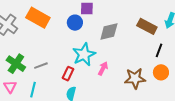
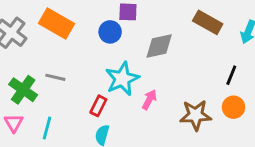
brown rectangle: (147, 26) -> (208, 22), moved
gray line: (41, 66) -> (55, 77), moved, turned 32

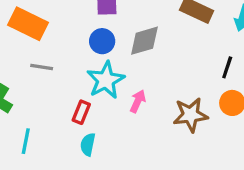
blue circle: (110, 32) -> (102, 41), moved
gray line: (55, 77) -> (42, 67), moved

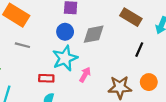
black line: (227, 67) -> (139, 50), moved
red rectangle: (81, 112) -> (46, 78), turned 64

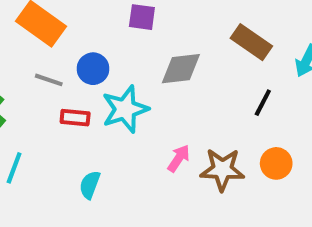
blue circle: (65, 32) -> (93, 69), moved
pink arrow: (85, 75) -> (179, 158), moved
red rectangle: (46, 78) -> (75, 118), moved

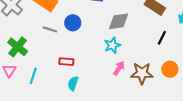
cyan star: (125, 109) -> (112, 45), moved, size x0.7
red rectangle: (75, 118) -> (66, 62), moved

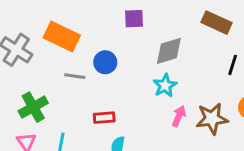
green cross: (18, 47) -> (33, 107), turned 30

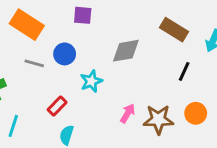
purple square: (134, 19) -> (83, 15), moved
cyan star: (165, 86) -> (91, 81), moved
red rectangle: (104, 118) -> (57, 106), turned -48

